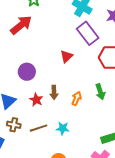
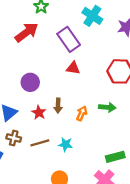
purple rectangle: (88, 33) -> (69, 39), moved
red triangle: (66, 56) -> (73, 68), turned 48
green arrow: (100, 92) -> (107, 107), turned -70

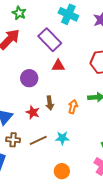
purple circle: (30, 82) -> (29, 78), moved

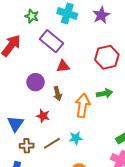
green star: (19, 13) -> (32, 16), moved
brown arrow: (50, 103) -> (57, 94), moved
orange arrow: (73, 107) -> (83, 106), size x1.6

